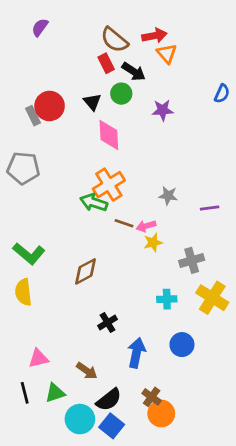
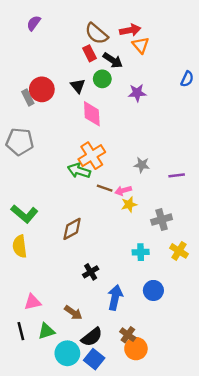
yellow cross: (212, 298) -> (179, 251), size x0.7

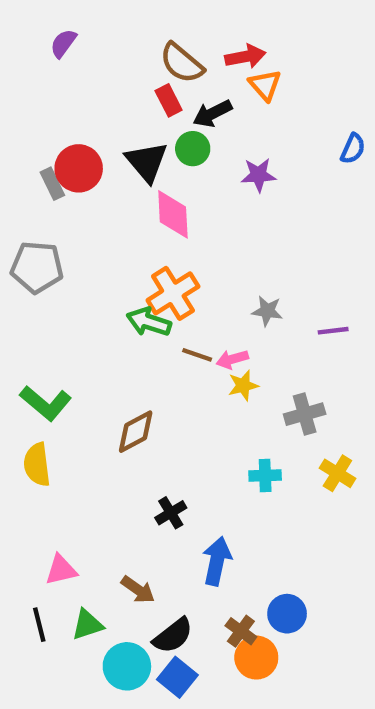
black arrow: (113, 60) -> (212, 114), turned 120
black triangle: (78, 86) -> (147, 162), size x1.5
blue circle: (153, 290) -> (287, 614), moved

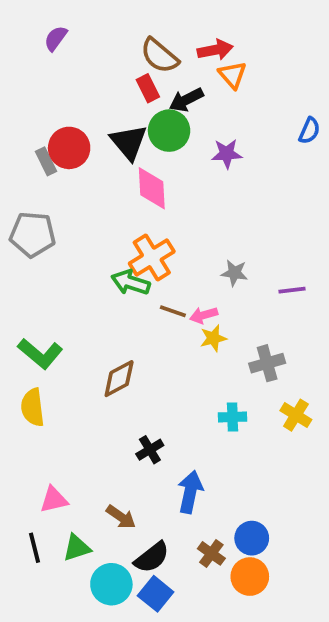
green circle: (193, 149) -> (169, 131), size x1.4
orange circle: (256, 658) -> (250, 577), moved

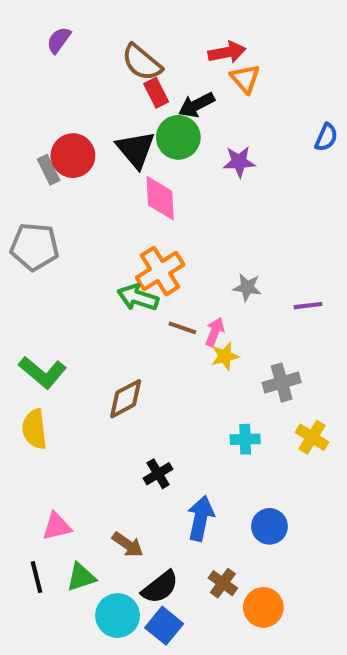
brown semicircle: (159, 56) -> (142, 62), moved
pink arrow: (204, 315) -> (215, 332), turned 128
blue circle: (252, 538) -> (269, 526), moved

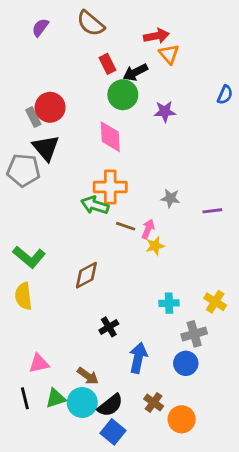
brown semicircle: (142, 62) -> (91, 23), moved
black triangle: (136, 150) -> (46, 148), moved
orange cross: (160, 271) -> (110, 187), turned 32
gray cross: (282, 383) -> (194, 334), moved
cyan circle: (118, 616) -> (82, 402), moved

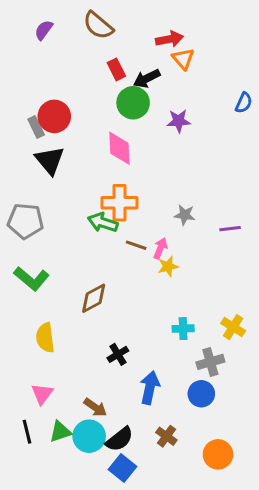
gray pentagon: (23, 170) -> (25, 221), moved
yellow semicircle: (23, 296) -> (45, 338), moved
pink triangle: (39, 363) -> (42, 394), turned -40
orange circle: (182, 419) -> (218, 454), moved

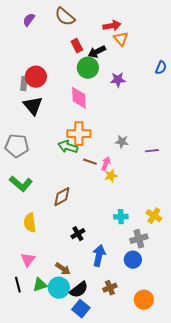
gray rectangle: (36, 127) -> (24, 84), turned 32
brown cross: (166, 436) -> (110, 288), turned 32

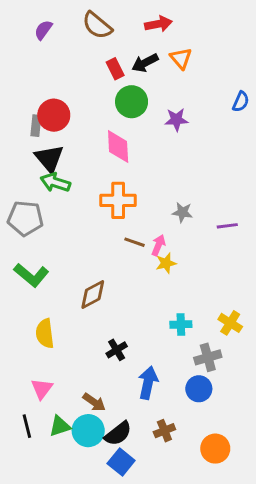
red arrow: (112, 26) -> (158, 24), moved
black arrow: (97, 52) -> (145, 63), moved
green arrow: (68, 147) -> (55, 182), moved

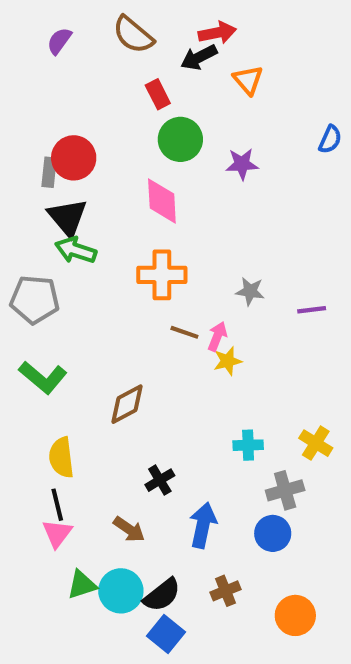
black arrow: (145, 63) -> (199, 57), moved
brown arrow: (94, 402) -> (129, 529), moved
black line: (27, 426) -> (57, 505), moved

